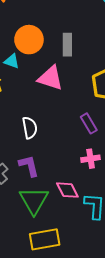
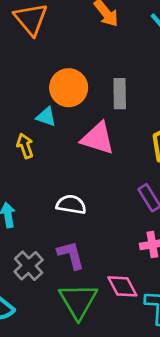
white semicircle: (30, 128) -> (71, 205), turned -70

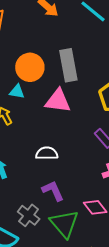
gray rectangle: (120, 94) -> (68, 65), size x1.4
gray cross: (29, 266) -> (29, 215), moved

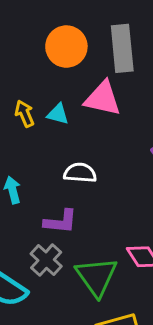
cyan triangle: (17, 92) -> (58, 114), moved
purple L-shape: (53, 191) -> (61, 222), moved, turned 115

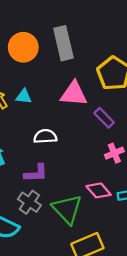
pink triangle: (103, 99) -> (74, 94), moved

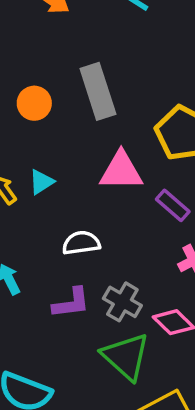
orange circle: (23, 47) -> (34, 103), size x0.7
cyan triangle: (24, 96) -> (41, 182), turned -35
gray cross: (29, 202) -> (122, 302), moved

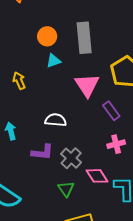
pink triangle: (121, 171) -> (87, 85), turned 44
cyan triangle: (41, 182) -> (53, 61), moved
green triangle: (126, 356) -> (66, 189), size x0.6

